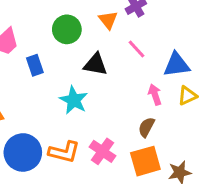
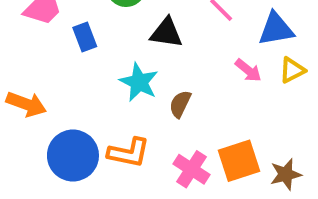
pink arrow: (155, 95) -> (248, 70), turned 150
brown semicircle: (146, 127) -> (180, 104), moved
pink cross: (103, 151) -> (192, 169), moved

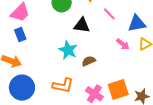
blue rectangle: (85, 37) -> (20, 35), moved
brown semicircle: (180, 104) -> (89, 61), turned 40
blue circle: (73, 156) -> (22, 88), moved

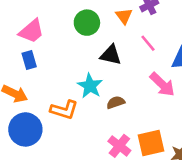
pink arrow: (123, 44) -> (162, 84), size x1.5
orange L-shape: (63, 85) -> (64, 110), moved

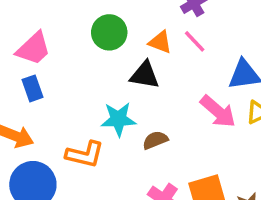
orange triangle: (124, 16) -> (160, 42), moved, turned -30
pink line: (148, 43) -> (195, 41), moved
cyan star: (90, 86) -> (118, 119), turned -30

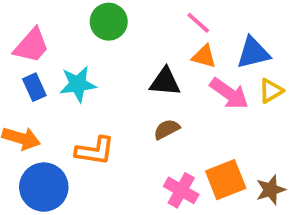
orange triangle: (160, 42) -> (204, 56), moved
black triangle: (145, 75) -> (165, 82), moved
cyan star: (118, 119) -> (78, 84), moved

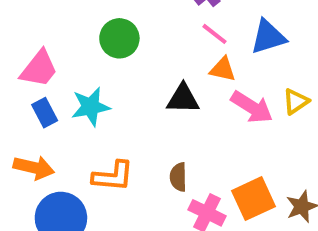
blue triangle: (253, 53) -> (268, 37), moved
brown semicircle: (167, 129) -> (178, 177), moved, turned -60

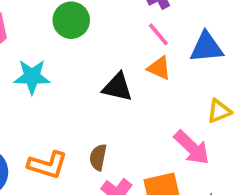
pink arrow: (252, 107) -> (192, 148), moved
orange L-shape: (113, 176) -> (48, 165), moved

